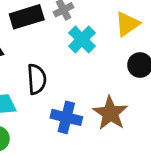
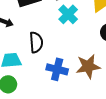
brown star: (110, 113) -> (88, 66), turned 30

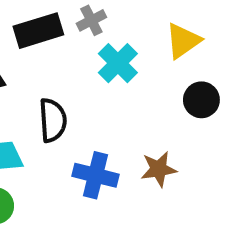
brown star: (88, 66) -> (159, 169), size x0.7

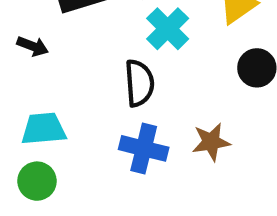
black semicircle: (53, 120) -> (139, 83), moved

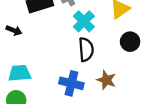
black semicircle: (139, 83) -> (86, 50), moved
brown star: (211, 142) -> (106, 80), turned 30

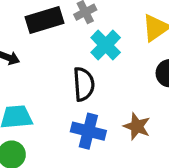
black semicircle: (86, 50) -> (84, 84), moved

